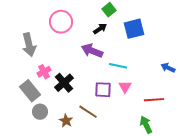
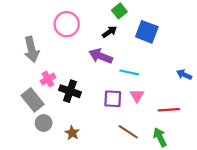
blue square: (134, 29) -> (147, 32), turned 35
black cross: (64, 83) -> (70, 91), turned -30
brown line: (88, 112) -> (128, 132), moved

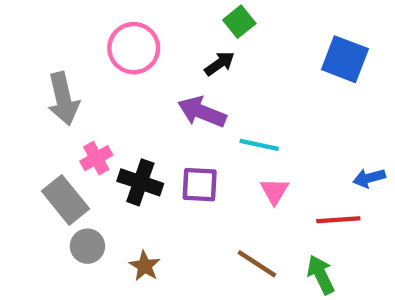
blue square: (147, 32) -> (345, 59), moved
blue arrow: (184, 75) -> (369, 178), moved, turned -40
purple square: (113, 99) -> (200, 185), moved

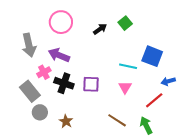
green square: (239, 22) -> (125, 23), moved
blue square: (345, 59) -> (152, 56), moved
purple arrow: (202, 112) -> (59, 55), moved
cyan line: (259, 145) -> (128, 66), moved
red line: (338, 220) -> (154, 100), turned -36

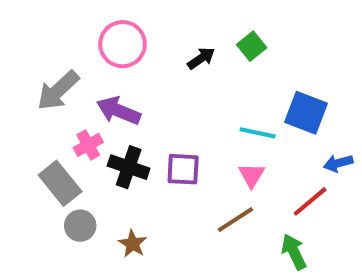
gray arrow: (29, 45) -> (58, 91), turned 60
brown line: (117, 120) -> (235, 220), moved, turned -66

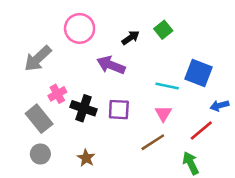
purple arrow: (118, 111) -> (111, 65), moved
gray circle: (80, 226) -> (40, 154), moved

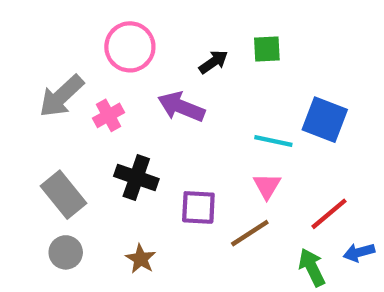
green square: (163, 30) -> (267, 49), turned 36
pink cross: (57, 94) -> (109, 115), moved
blue arrow: (219, 106) -> (359, 252), moved
purple square: (119, 110) -> (198, 207), moved

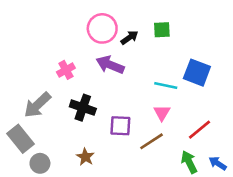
pink circle: (130, 47) -> (102, 28), moved
gray arrow: (61, 96) -> (37, 105), moved
gray rectangle: (64, 195) -> (21, 139), moved
gray circle: (66, 252) -> (40, 163), moved
blue arrow: (359, 252) -> (218, 163), moved, turned 48

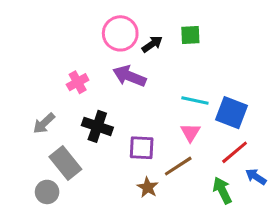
blue square: (197, 73) -> (232, 113), moved
gray arrow: (37, 105) -> (44, 123), size x0.7
gray rectangle: (21, 139) -> (65, 163), moved
brown star: (85, 157) -> (148, 187), moved
blue arrow: (218, 163) -> (256, 177), moved

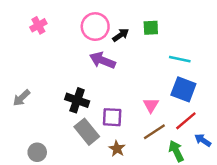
pink cross: (78, 82) -> (38, 25), moved
cyan line: (195, 100) -> (180, 59), moved
gray arrow: (44, 123) -> (21, 98), moved
gray rectangle: (65, 163) -> (87, 132), moved
brown line: (178, 166) -> (154, 132), moved

